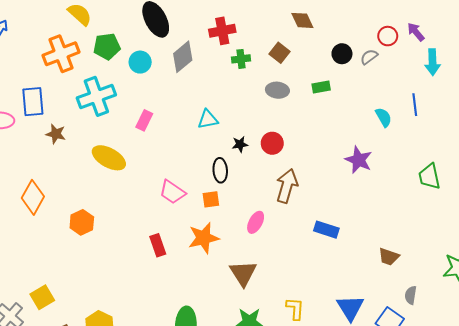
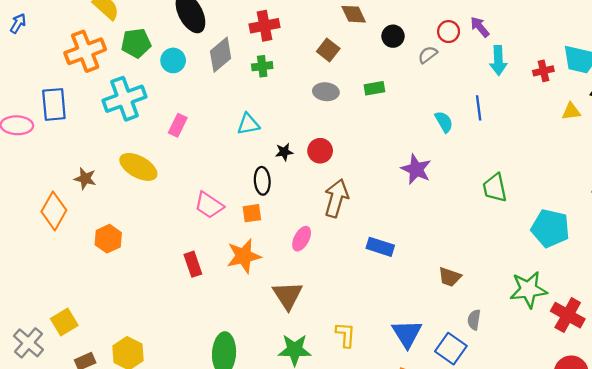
black circle: (342, 54) -> (393, 36), moved
green cross: (241, 59) -> (262, 66), moved
brown star: (56, 134) -> (85, 179), moved

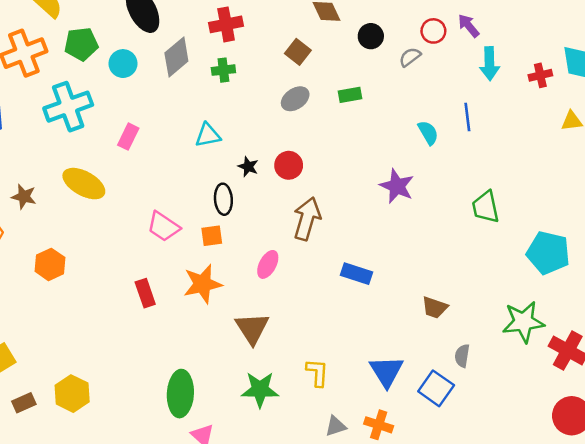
gray ellipse: (326, 92) -> (295, 99), turned -40
black star: (284, 152) -> (248, 167), turned 30

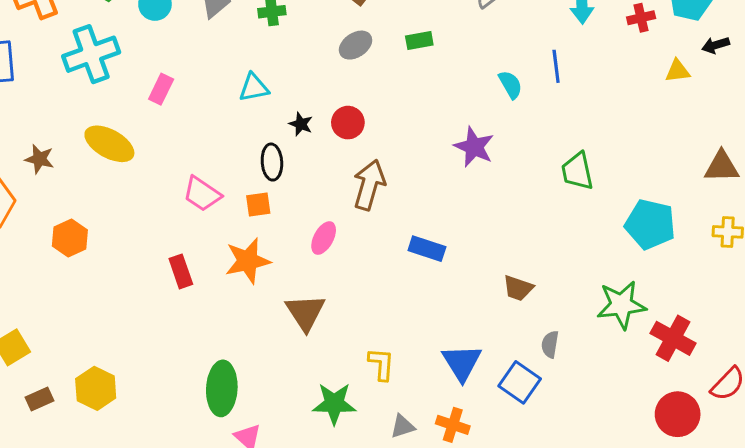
green star: (260, 390) -> (334, 404), moved

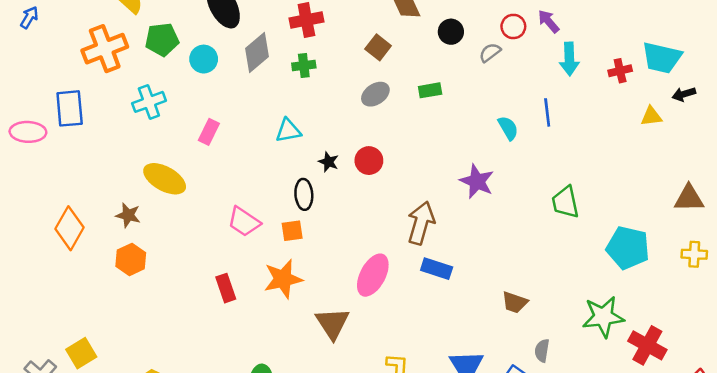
cyan cross: (91, 54) -> (149, 102), size x0.7
brown star: (40, 159) -> (128, 215), moved
brown arrow: (369, 185) -> (421, 223), moved
pink ellipse: (324, 238) -> (373, 275), moved, size x1.5

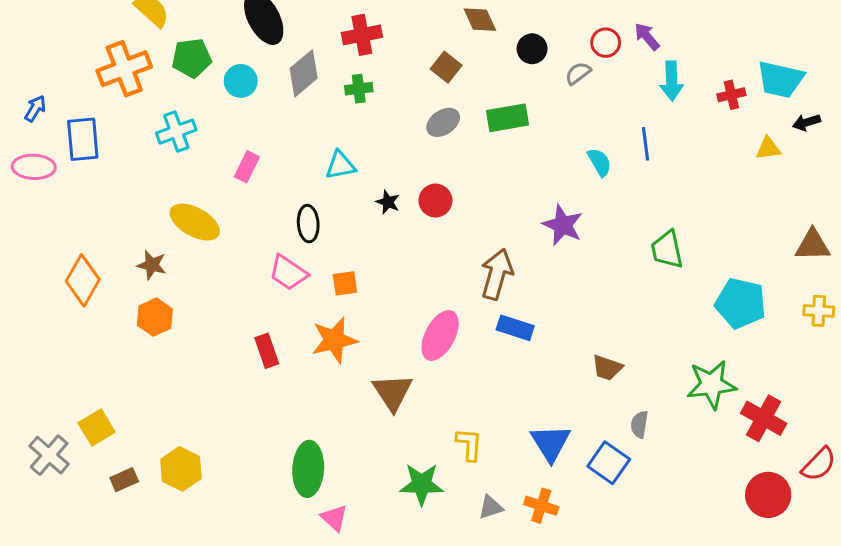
blue arrow: (29, 17) -> (35, 109), moved
green rectangle: (430, 90) -> (508, 118), size x1.5
black ellipse: (304, 194) -> (308, 224), moved

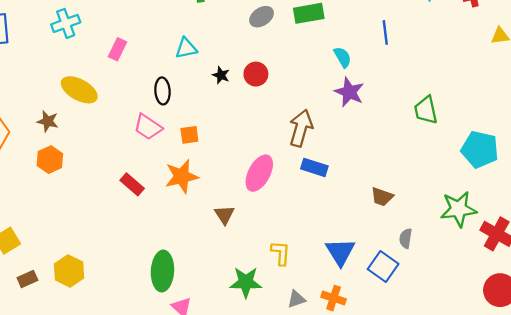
blue line: (646, 144) -> (385, 32), moved
cyan semicircle: (600, 162) -> (343, 57), moved
red rectangle: (267, 351) -> (132, 184), turned -30
brown triangle: (393, 392) -> (224, 215), size x0.7

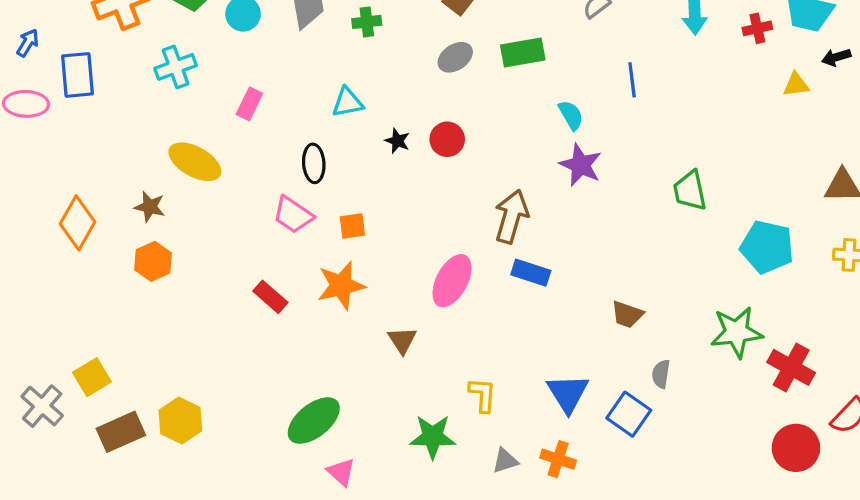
green ellipse: (162, 271) -> (314, 421), turned 48
brown rectangle: (27, 279) -> (121, 432), size x1.6

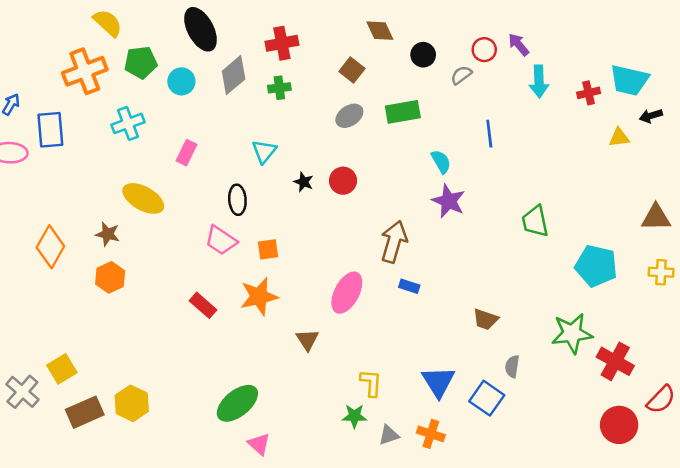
cyan triangle: (348, 102) -> (264, 151), turned -40
blue rectangle: (531, 273) -> (409, 286), size x0.7
green star: (433, 437) -> (354, 416), moved, size x0.7

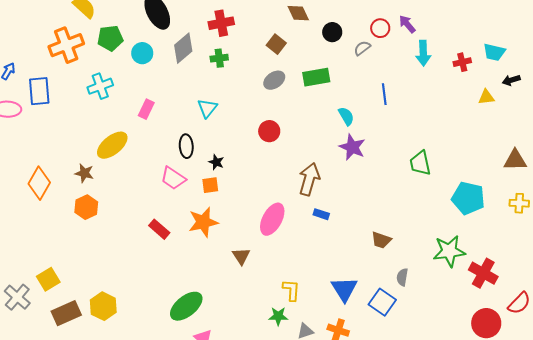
cyan trapezoid: (629, 80) -> (494, 52), size x0.7
black star: (304, 182) -> (216, 162), moved
yellow ellipse: (143, 198) -> (112, 145), turned -68

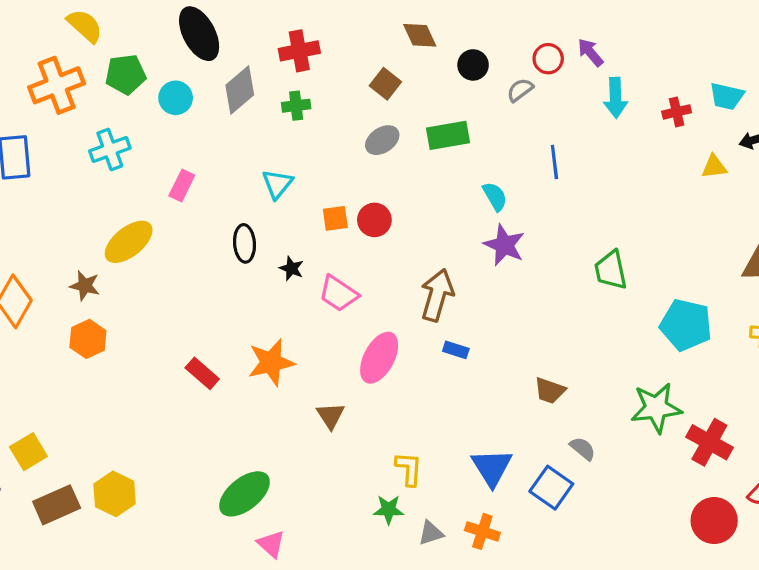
pink trapezoid: (173, 178) -> (338, 294), moved
orange square: (210, 185) -> (335, 218), moved
gray semicircle: (402, 277) -> (583, 449), turned 120

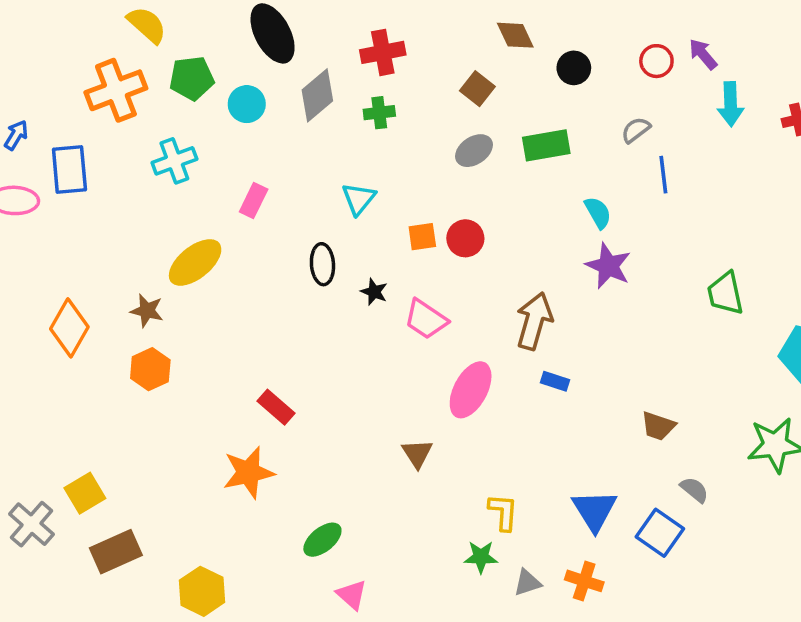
gray semicircle: (520, 90) -> (636, 130), moved
orange star: (271, 362) -> (248, 472), moved
yellow hexagon: (115, 494) -> (202, 591), moved
green ellipse: (244, 494) -> (322, 540), size x0.7

